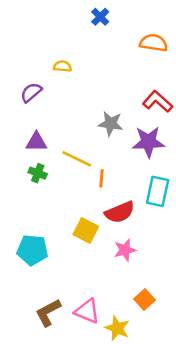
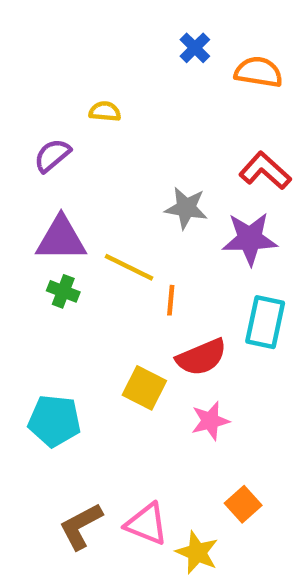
blue cross: (100, 17) -> (195, 48), moved
purple triangle: (36, 142) -> (61, 239), size x1.4

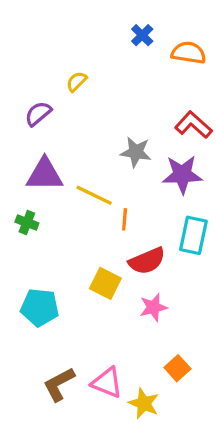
yellow semicircle: (105, 111) -> (77, 82), turned -50
green cross: (63, 291) -> (27, 222), moved

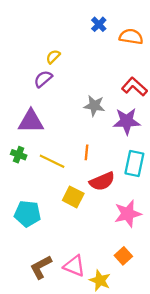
purple semicircle: (38, 114) -> (43, 79), moved
yellow line: (94, 195) -> (52, 161), moved
pink star: (153, 307) -> (128, 214), moved, size x1.4

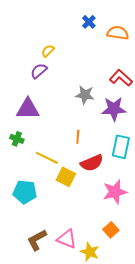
yellow line: (52, 161) -> (47, 158), moved

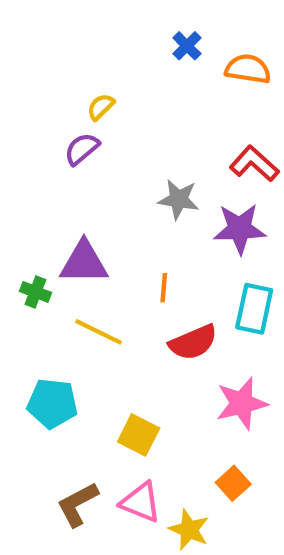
purple triangle: (28, 109) -> (84, 262), moved
yellow square: (66, 177) -> (139, 435), moved

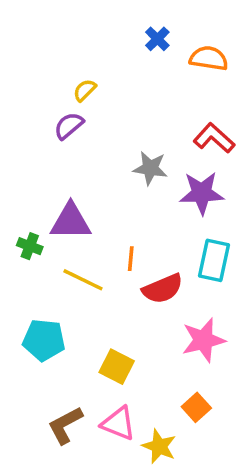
orange line: (164, 288) -> (131, 259), moved

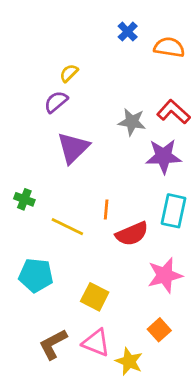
gray star: (150, 168) -> (132, 122), moved
purple triangle: (71, 221) -> (73, 148), moved, turned -45

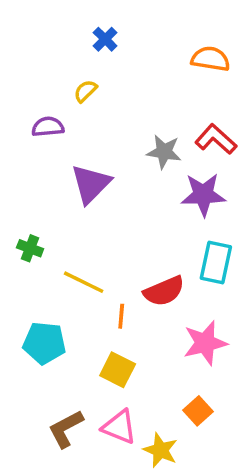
blue cross: (128, 32) -> (105, 39), moved
purple semicircle: (56, 102) -> (48, 127), moved, turned 35
orange line: (106, 209) -> (121, 316), moved

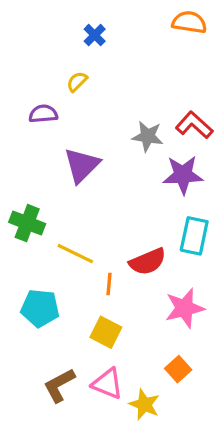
orange semicircle: (210, 59) -> (189, 22), moved
green cross: (30, 248) -> (27, 223), size x1.5

